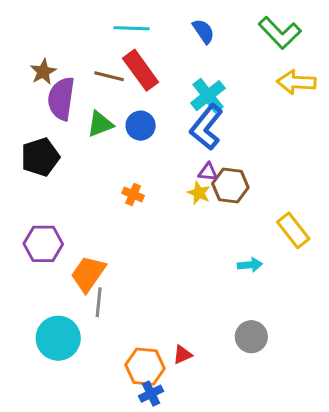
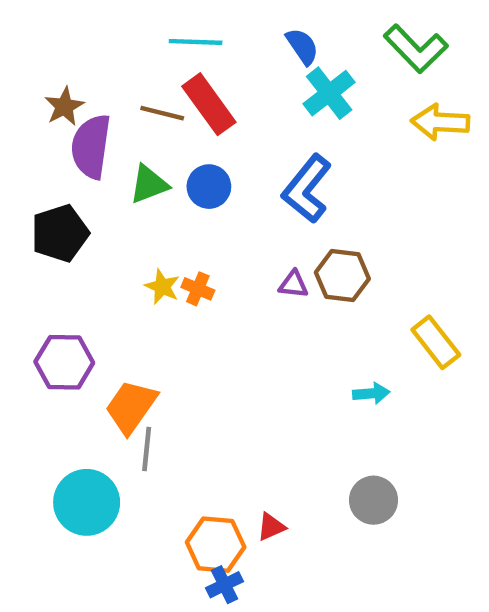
cyan cross: (208, 96) -> (329, 93), moved
purple triangle: (208, 172) -> (293, 284), moved
yellow star: (199, 193) -> (162, 287), moved

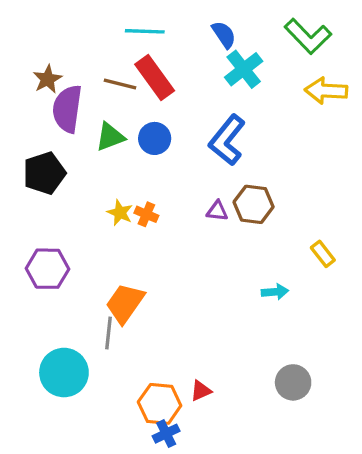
yellow rectangle: (436, 342) -> (323, 254), size x0.7
orange trapezoid: (131, 407) -> (125, 303), moved
gray circle: (374, 500) -> (293, 382), moved

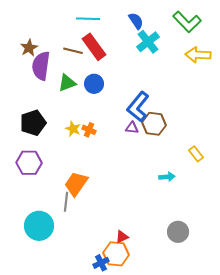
blue L-shape: (227, 140) -> (138, 107), moved
black pentagon: (44, 173) -> (33, 123), moved
orange hexagon: (160, 404) -> (116, 254), moved

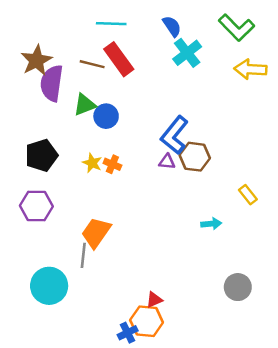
brown star: (29, 48) -> (36, 60), size x1.4
blue circle: (94, 84) -> (106, 116), moved
gray circle: (178, 232) -> (238, 287), moved

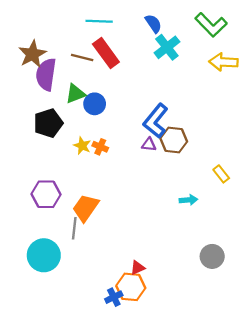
black pentagon: (42, 155) -> (48, 123), moved
purple hexagon: (36, 206) -> (46, 194), moved

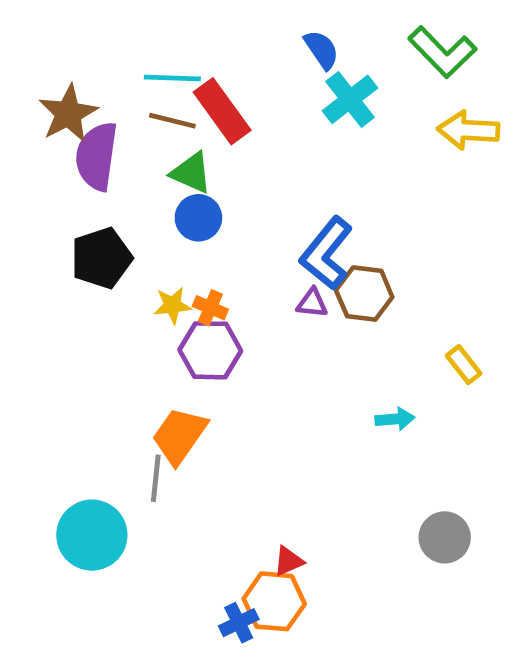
cyan line: (99, 21) -> (172, 78), moved
green triangle: (75, 94) -> (191, 173), moved, turned 45
yellow star: (82, 146) -> (172, 305), turned -30
purple hexagon: (46, 194) -> (210, 350), moved

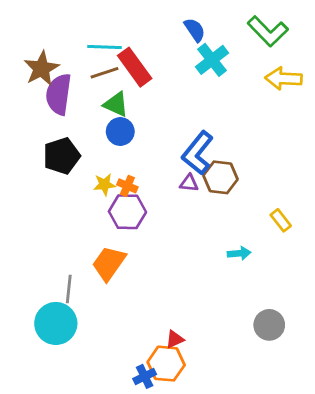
brown line: (172, 121) -> (104, 73), turned -32
gray line: (156, 478) -> (69, 289), moved

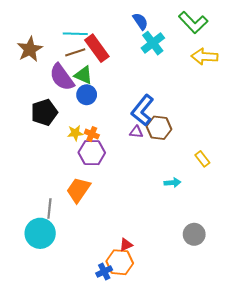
purple semicircle: (59, 94) -> (62, 77), moved, turned -44

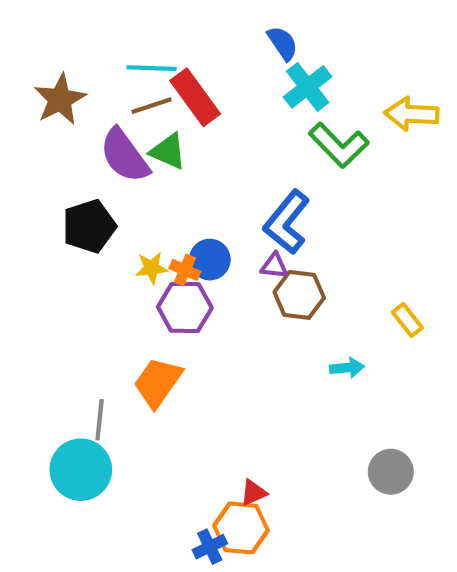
green L-shape: (193, 22) -> (339, 145), moved
blue circle: (87, 95) -> (210, 260), moved
brown hexagon: (159, 128) -> (299, 295), moved

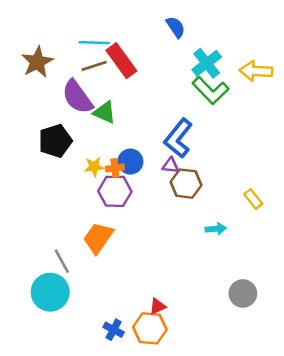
cyan cross: (308, 87) -> (207, 63), moved
green triangle: (168, 151) -> (104, 112), moved
orange cross: (185, 270) -> (115, 168), turned -30
gray line: (100, 420) -> (62, 261), turned -35
blue cross: (210, 547) -> (114, 330), moved, turned -36

